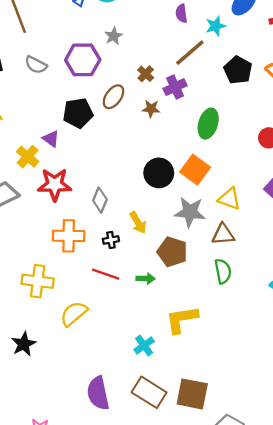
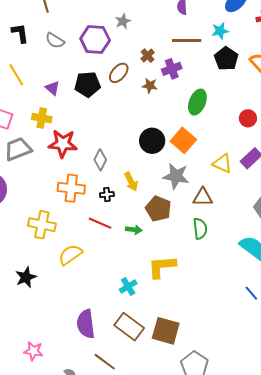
cyan star: (216, 26) -> (220, 31), moved
brown line: (190, 53) -> (187, 41), turned 36
purple triangle: (51, 139) -> (52, 88), moved
yellow cross: (28, 157) -> (42, 118), turned -36
yellow triangle: (229, 199) -> (222, 164), moved

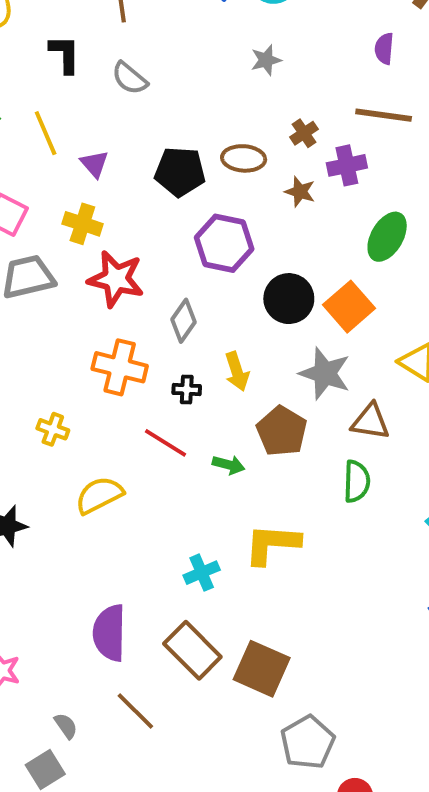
purple hexagon: (95, 40) -> (224, 243), moved
brown ellipse: (119, 73) -> (244, 158), turned 45
purple triangle: (52, 88) -> (94, 164), moved
yellow cross: (42, 225) -> (53, 429), size x0.6

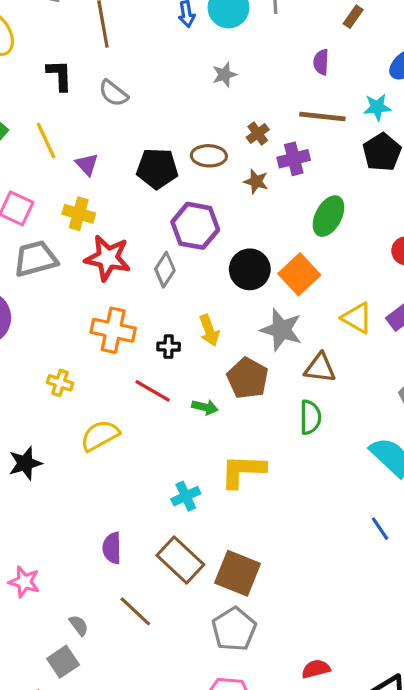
gray diamond: (184, 321) -> (165, 270), moved
purple semicircle: (109, 633) -> (112, 548), size x0.7
gray pentagon: (308, 742) -> (234, 629), moved

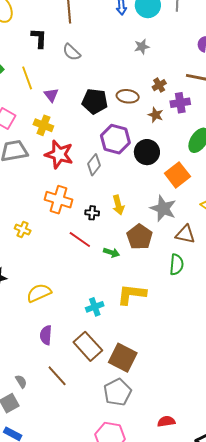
black circle: (250, 269) -> (147, 152), moved
yellow semicircle: (100, 435) -> (39, 293), moved

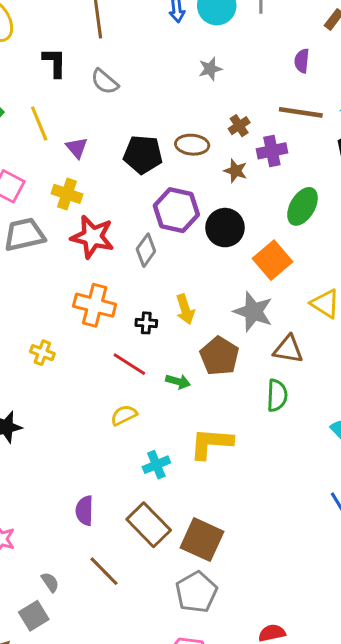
yellow semicircle: (39, 293) -> (124, 415), moved, size x0.7

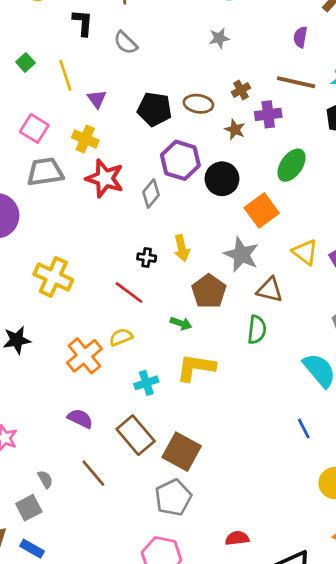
orange cross: (95, 305) -> (84, 356), moved, turned 32
yellow cross: (42, 353) -> (53, 277), size x1.8
green arrow: (178, 382) -> (181, 323), moved
purple semicircle: (85, 511) -> (80, 419), turned 110

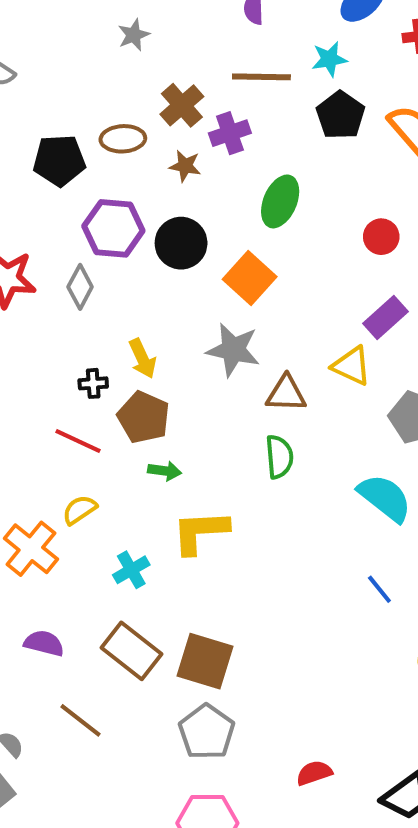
brown cross: (241, 90) -> (182, 105), size x1.5
yellow triangle: (305, 252) -> (352, 366), moved
brown pentagon: (209, 291) -> (144, 417), moved

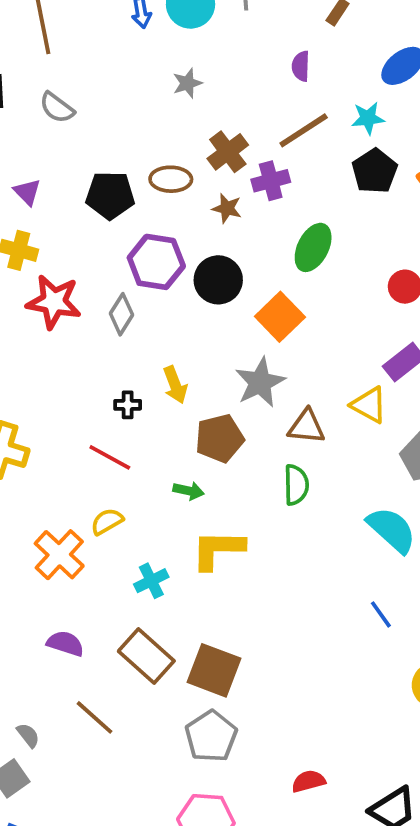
brown line: (261, 77) -> (304, 130), turned -38
gray star: (233, 350) -> (260, 382), turned 30
brown pentagon: (144, 417) -> (220, 438), moved, turned 30

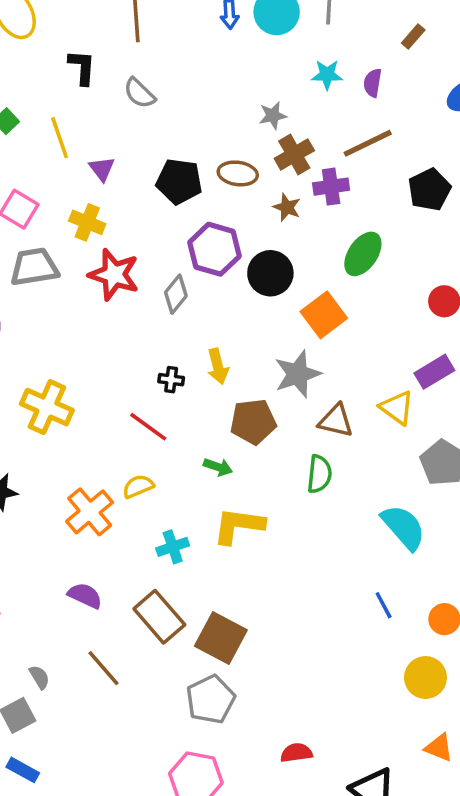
gray star: (187, 83) -> (273, 116), moved
cyan star: (368, 118) -> (327, 75), moved

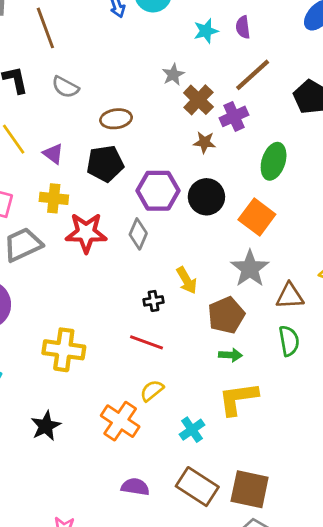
brown ellipse: (238, 173) -> (116, 119), moved
black pentagon: (179, 181) -> (105, 164), moved
green arrow: (218, 467) -> (230, 355), moved

